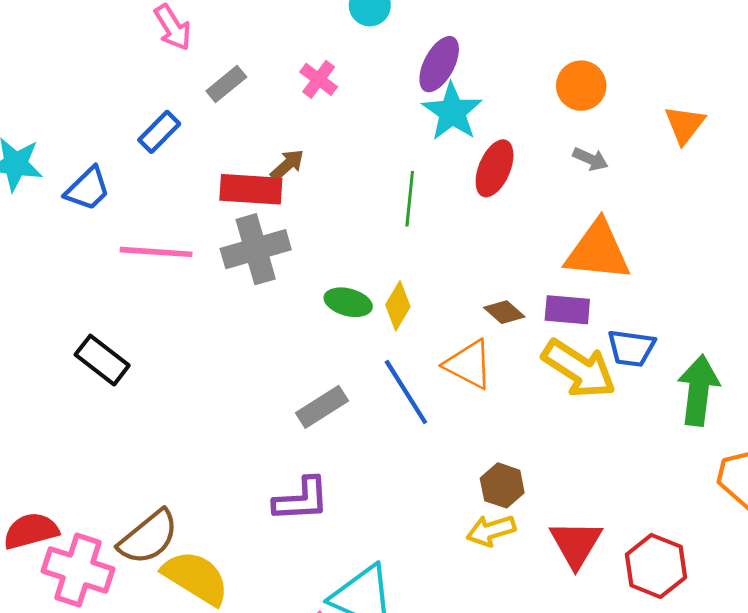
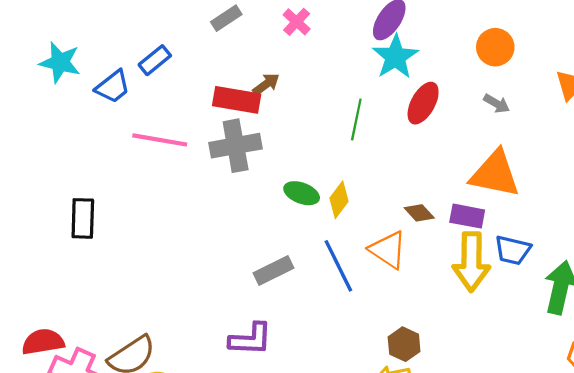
blue rectangle: (159, 132) -> (155, 60), moved
black rectangle: (102, 360) -> (83, 218), moved, turned 48
yellow arrow: (579, 369) -> (471, 262), turned 52

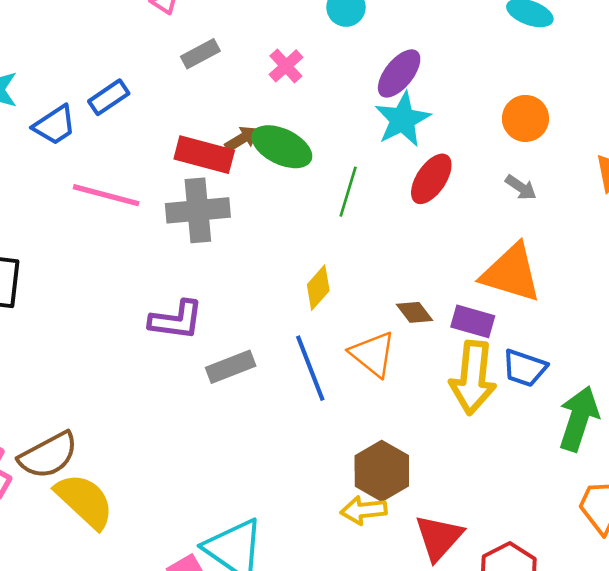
green ellipse: (302, 193) -> (282, 147), moved, size x1.4
purple L-shape: (251, 339) -> (176, 320), moved
brown hexagon: (404, 344) -> (382, 471), size x1.4

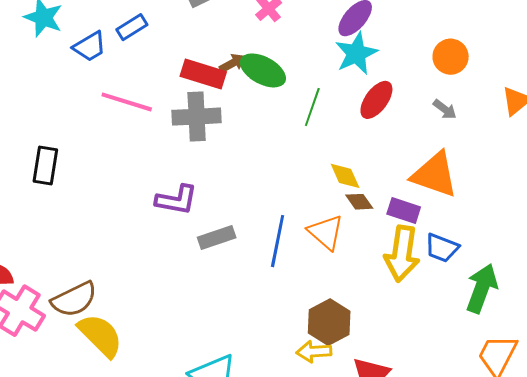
yellow diamond: (318, 288) -> (345, 176), moved, turned -68
blue line: (310, 368) -> (278, 241), turned 30

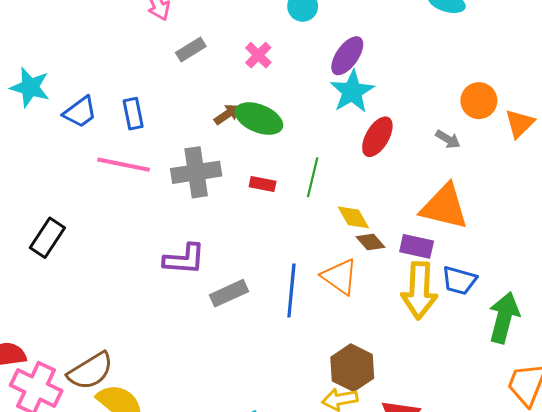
blue rectangle: (132, 27) -> (133, 114), moved, turned -64
orange circle: (451, 57) -> (479, 101), moved
red rectangle: (203, 74) -> (263, 184), moved, size x0.6
green line: (312, 107) -> (313, 177), moved
black rectangle: (45, 166) -> (47, 238), turned 30

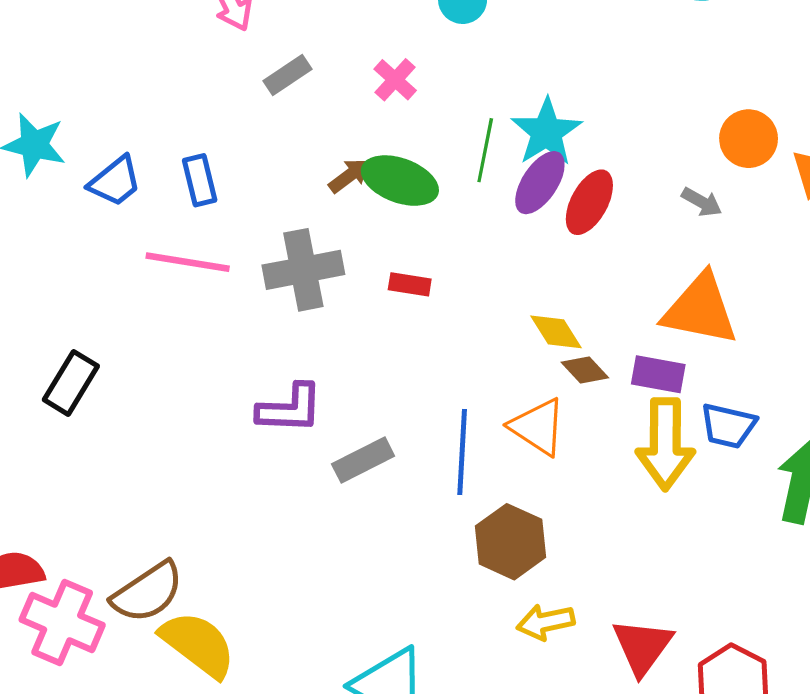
purple ellipse: (347, 56) -> (540, 183), moved
green line: (313, 177) -> (485, 150), moved
brown hexagon: (352, 368) -> (511, 542), moved

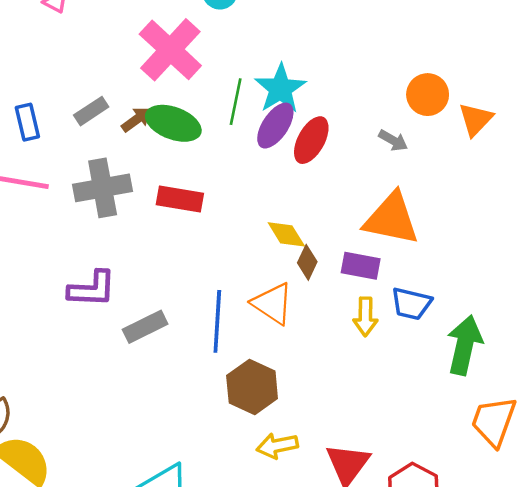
gray rectangle: (287, 75) -> (91, 111), moved
pink cross: (395, 80) -> (170, 50), size x2.0
red rectangle: (410, 284) -> (180, 199), size x1.5
brown diamond: (585, 370) -> (307, 262), turned 68
yellow arrow: (665, 444) -> (365, 317), size x0.6

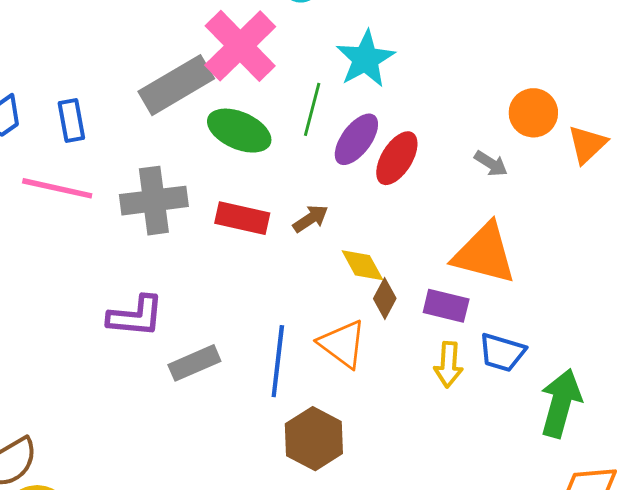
cyan star: (280, 89) -> (365, 59), moved
gray rectangle: (91, 111) -> (176, 85), moved, size x1.8
brown arrow: (136, 119) -> (310, 219), moved

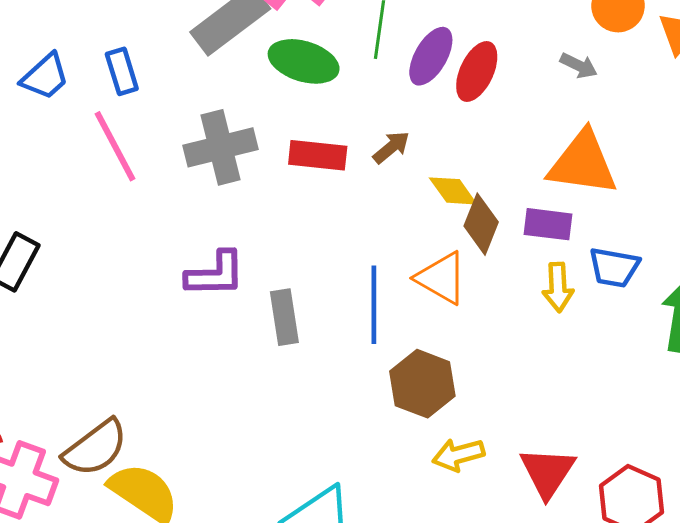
pink line: (57, 188) -> (115, 146), turned 56
brown diamond: (385, 299) -> (481, 224), size x1.4
gray rectangle: (194, 363) -> (284, 317), turned -69

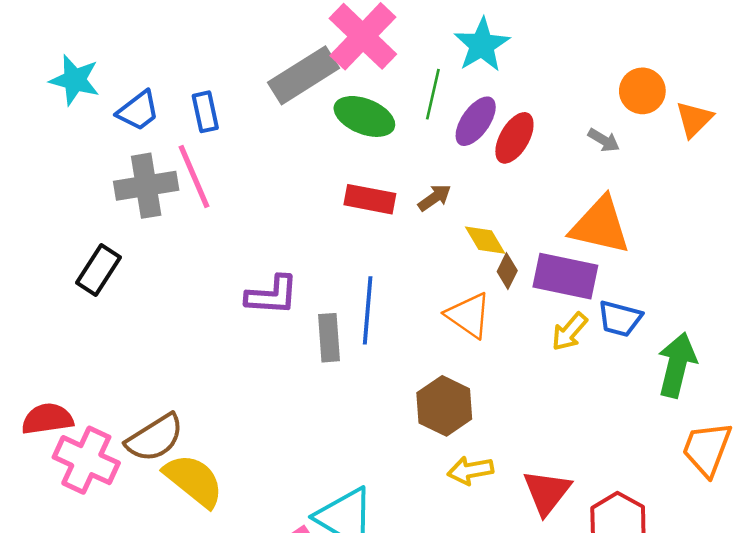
gray cross: (221, 147) -> (146, 186), moved
brown diamond: (481, 224) -> (507, 271), size x0.7
purple rectangle: (548, 224) -> (565, 276), size x1.5
yellow arrow: (558, 287) -> (569, 332), turned 39
blue line: (374, 305) -> (368, 310), moved

